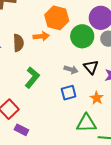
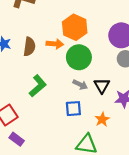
green circle: (82, 36) -> (79, 57), moved

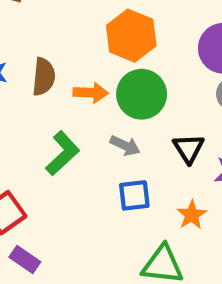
orange arrow: (55, 44) -> (91, 93), moved
gray arrow: (80, 85) -> (125, 146), moved

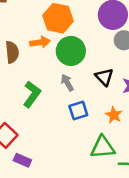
orange arrow: (91, 93) -> (40, 42), moved
gray arrow: (125, 146) -> (67, 83), turned -133

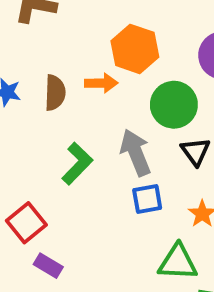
green circle: (71, 51) -> (174, 105), moved
gray arrow: (67, 83) -> (136, 153), size x1.6

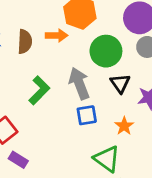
green triangle: (178, 262) -> (107, 159), turned 32

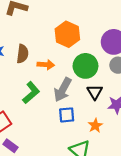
orange arrow: (57, 36) -> (46, 65), moved
gray arrow: (79, 83) -> (63, 90), turned -135

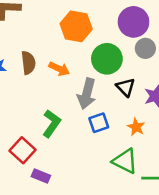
orange arrow: (46, 65) -> (59, 69), turned 35
green L-shape: (31, 93) -> (52, 124), moved

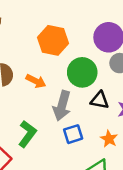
black triangle: (126, 87) -> (100, 100), turned -36

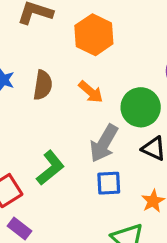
orange hexagon: (53, 40) -> (94, 35), moved
orange arrow: (36, 81) -> (91, 92), moved

